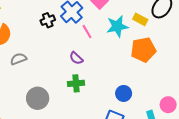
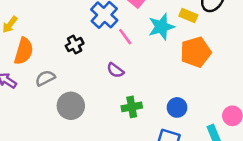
black cross: (48, 20) -> (75, 45), moved
green cross: (76, 83) -> (132, 107), moved
gray circle: (38, 98) -> (71, 106), moved

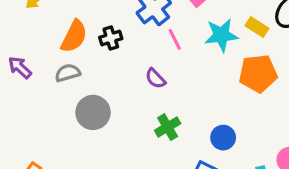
orange semicircle: (24, 51) -> (74, 36), moved
green cross: (132, 107) -> (168, 127), turned -30

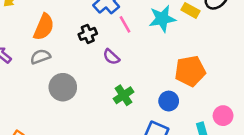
black cross: (111, 38) -> (88, 34), moved
orange pentagon: (258, 74) -> (190, 71), moved

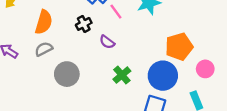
blue circle: (169, 101) -> (163, 76), size x1.6
pink circle: (223, 116) -> (205, 69), moved

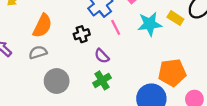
green cross: (122, 75) -> (102, 80), moved

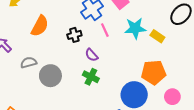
yellow rectangle: (175, 18) -> (157, 36), moved
gray semicircle: (38, 52) -> (29, 63), moved
green cross: (102, 80) -> (91, 77), turned -35

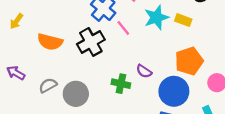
orange semicircle: (40, 26) -> (50, 42), turned 90
black cross: (74, 35) -> (91, 42), size x1.6
purple semicircle: (92, 55) -> (144, 71), moved

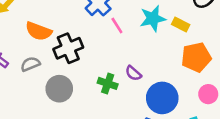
black cross: (91, 42) -> (68, 48), moved
orange pentagon: (189, 61) -> (196, 57), moved
gray semicircle: (48, 85) -> (30, 64), moved

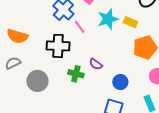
black cross: (68, 48) -> (58, 46), moved, turned 30
blue circle: (162, 98) -> (120, 82), size x0.6

